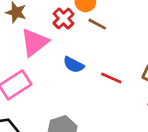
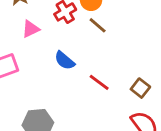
pink triangle: (34, 42) -> (31, 29), size x0.6

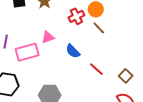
pink triangle: (31, 29) -> (48, 37), moved

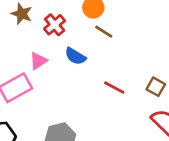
red cross: (76, 16) -> (55, 25), moved
blue semicircle: (73, 51) -> (75, 56), moved

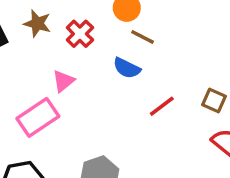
blue semicircle: (75, 56) -> (127, 68), moved
red line: (114, 88) -> (162, 106), turned -60

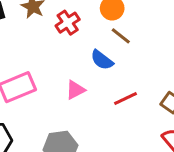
pink triangle: (63, 81) -> (75, 90), moved

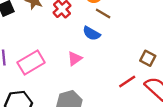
red line: (126, 99) -> (127, 82), moved

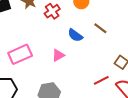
brown line: (103, 14) -> (100, 28), moved

